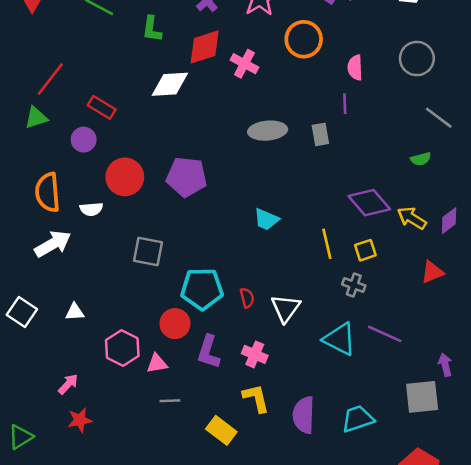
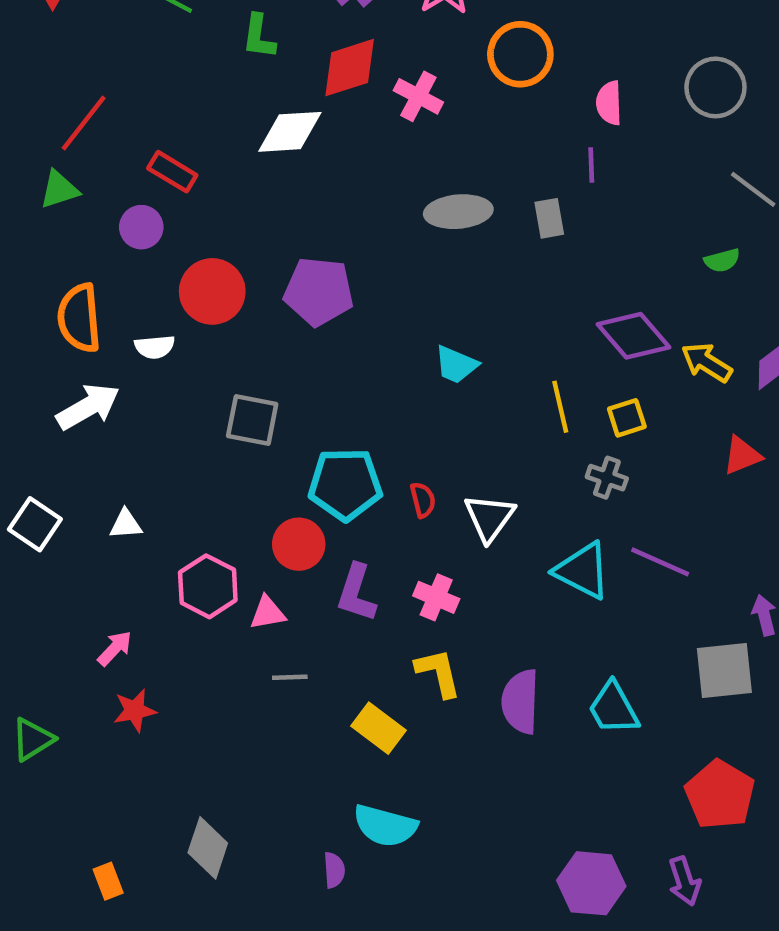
cyan trapezoid: (358, 419) -> (613, 708), turned -100

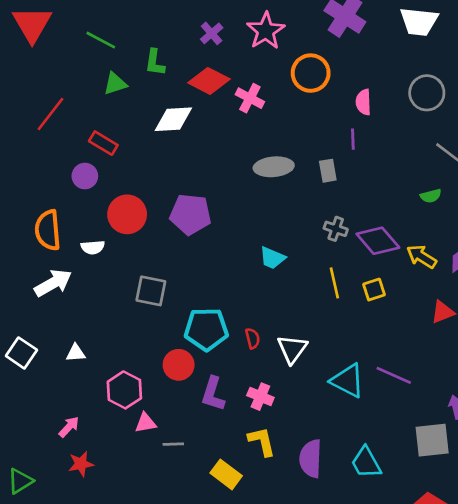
red diamond: (350, 68) -> (209, 81), turned 45
green triangle: (59, 189) -> (115, 84), moved
gray cross: (607, 478) -> (336, 229), moved
pink triangle: (268, 613) -> (146, 423), moved

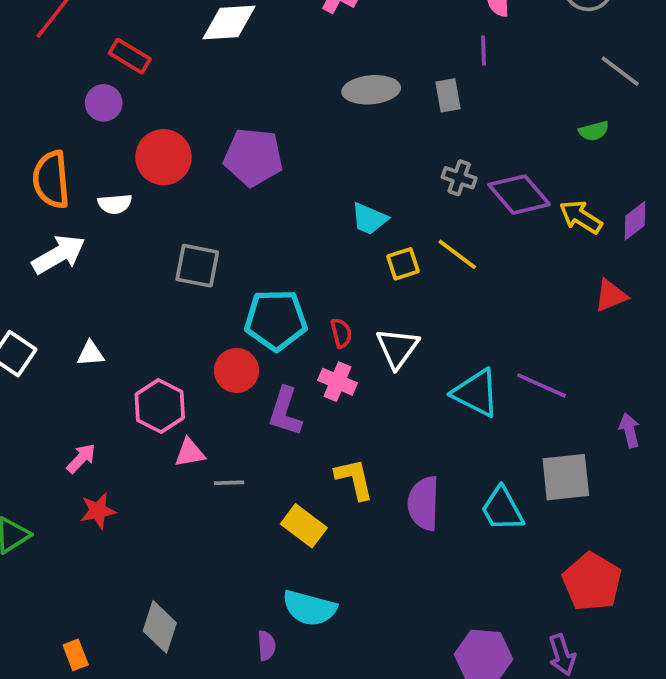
yellow line: (334, 283) -> (457, 254), turned -40
yellow square: (374, 290) -> (403, 264), moved
pink cross: (260, 397) -> (338, 382), moved
gray square: (432, 440) -> (566, 477), moved

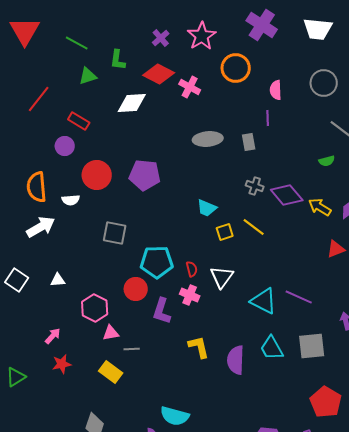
cyan trapezoid: (502, 509) -> (272, 348), moved
yellow rectangle: (304, 526) -> (111, 372), moved

